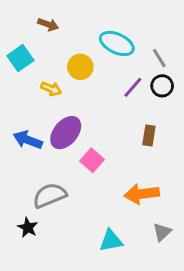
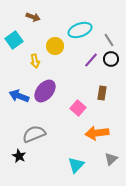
cyan ellipse: (117, 43) -> (80, 30), turned -45
yellow arrow: (51, 89) -> (35, 61), turned 56
pink square: (92, 160) -> (78, 108), moved
cyan triangle: (111, 241) -> (76, 165), turned -36

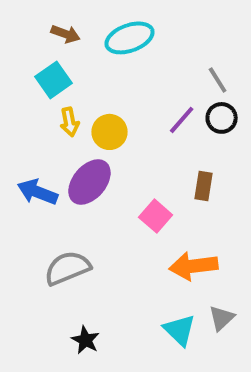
cyan ellipse: (80, 30) -> (130, 38), moved
cyan square: (14, 40) -> (53, 80), moved
yellow circle: (55, 46) -> (109, 132), moved
black star: (19, 156) -> (85, 340), moved
cyan triangle: (76, 165) -> (180, 330), moved, turned -30

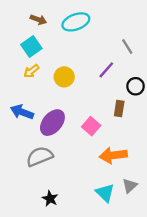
black circle: (222, 118) -> (136, 86), moved
yellow arrow: (69, 122) -> (31, 71), moved, turned 63
purple ellipse: (89, 182) -> (52, 123), moved

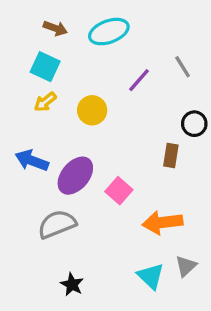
cyan square: (31, 46) -> (45, 67), turned -30
purple line: (106, 70) -> (139, 80), moved
pink square: (91, 126) -> (119, 191), moved

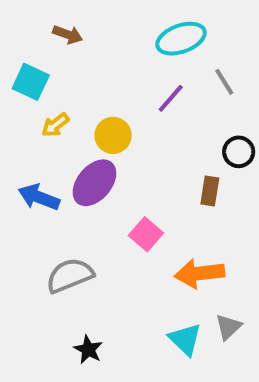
cyan ellipse: (109, 32) -> (181, 39), moved
cyan square: (45, 67) -> (31, 82), moved
purple ellipse: (75, 176) -> (94, 183), moved

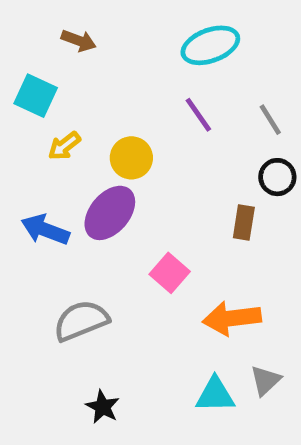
gray line: (224, 82) -> (270, 120), moved
purple line: (171, 98) -> (198, 115), turned -76
cyan triangle: (185, 339) -> (215, 395), turned -45

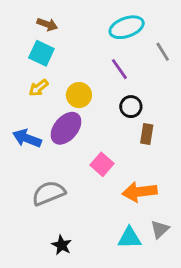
cyan square: (36, 96) -> (41, 53), moved
gray line: (270, 120) -> (163, 52), moved
black circle: (277, 177) -> (131, 107), moved

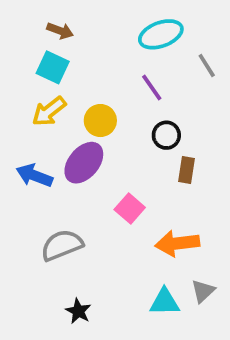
yellow arrow: (39, 88) -> (49, 111), size x1.4

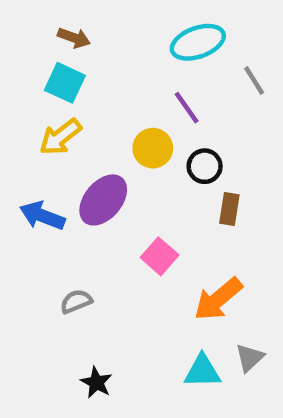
yellow circle: (100, 121) -> (153, 148), moved
orange arrow: (177, 243) -> (218, 299), turned -33
gray semicircle: (62, 245) -> (76, 301), size x0.6

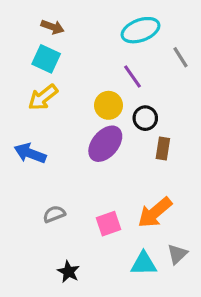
purple ellipse: (103, 200) -> (105, 144), moved
pink square: (160, 256) -> (108, 224), moved, turned 30

